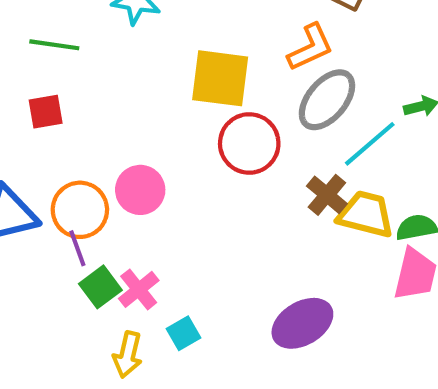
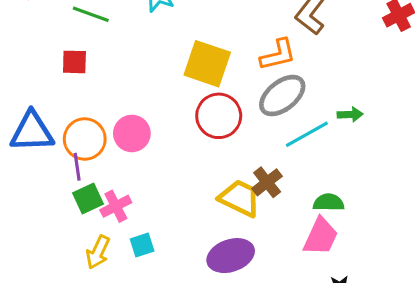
brown cross: (327, 195) -> (267, 182), moved
yellow trapezoid: (366, 214) -> (240, 198), moved

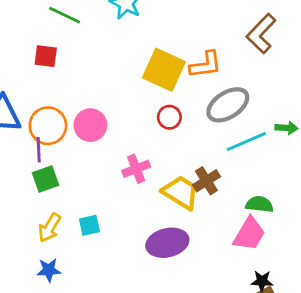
orange L-shape: (278, 55) -> (206, 65), moved
red circle: (219, 116) -> (169, 117), size x0.6
pink cross: (116, 206) -> (136, 169), moved

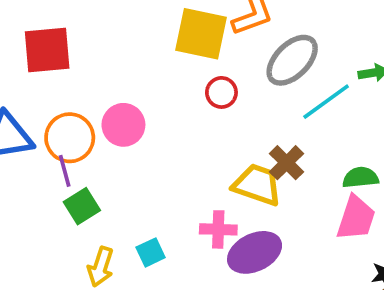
red square: (46, 56) -> (47, 50), size x1.6
pink cross: (136, 169) -> (218, 229), moved, turned 36

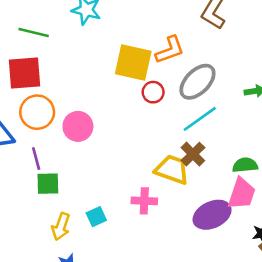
red circle: (221, 92) -> (153, 92), moved
cyan line: (326, 102) -> (200, 119), moved
orange circle: (70, 138) -> (37, 112), moved
green square: (82, 206) -> (48, 184), turned 30
purple ellipse: (255, 252) -> (212, 215), moved

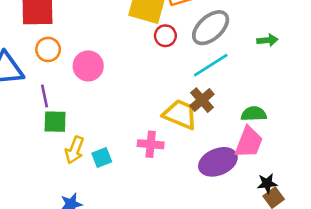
orange circle: (37, 112) -> (48, 49), size x0.7
yellow arrow: (61, 227) -> (75, 150), moved

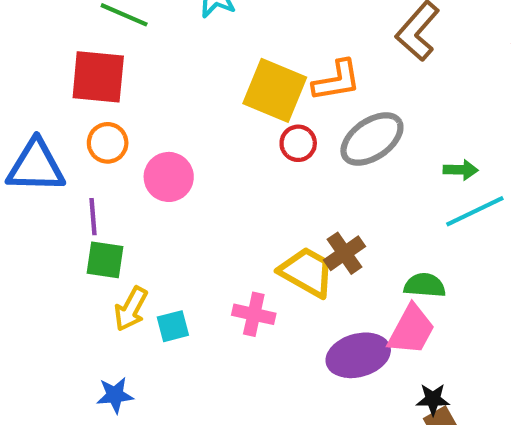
cyan line: (211, 65) -> (475, 211), moved

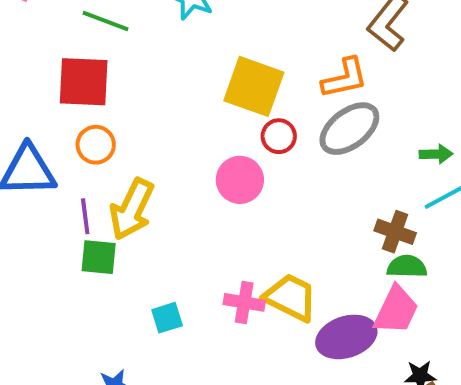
orange L-shape: (337, 81) -> (345, 78), moved
pink circle: (169, 177) -> (240, 180), moved
brown cross: (344, 253) -> (395, 232), moved, turned -33
yellow trapezoid: (307, 272) -> (291, 297), moved
yellow arrow: (131, 309) -> (132, 209), moved, size x1.4

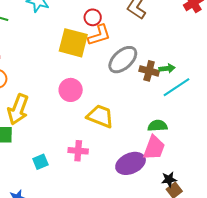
orange L-shape: (345, 78) -> (99, 35), moved
red circle: (279, 136) -> (93, 17), moved
brown cross: (395, 232) -> (149, 71), moved
yellow trapezoid: (291, 297) -> (100, 116), moved

